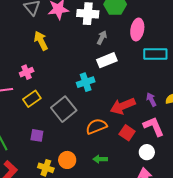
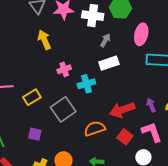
pink cross: (27, 72) -> (64, 69), moved

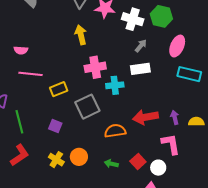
pink cross: (64, 69) -> (95, 67), size x1.5
red square: (125, 137) -> (138, 161), moved

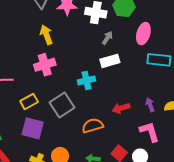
pink cross: (95, 67) -> (45, 65), moved
yellow rectangle: (59, 89) -> (29, 101), moved
red arrow: (145, 117) -> (121, 108), size x0.7
purple square: (55, 126) -> (33, 128), size x1.6

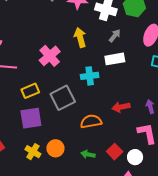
yellow arrow: (46, 35) -> (80, 38), moved
pink cross: (45, 65) -> (50, 56), turned -30
purple square: (33, 128) -> (31, 118), turned -30

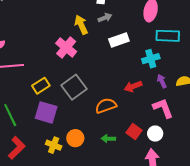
gray arrow: (115, 36) -> (105, 18), moved, turned 40
pink cross: (50, 56) -> (66, 47), moved
cyan cross: (90, 76) -> (151, 59), moved
purple square: (31, 118) -> (46, 112), turned 35

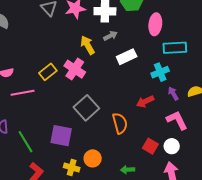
yellow rectangle: (41, 86) -> (48, 72), moved
orange semicircle: (106, 106) -> (120, 123), turned 100
green arrow: (108, 139) -> (127, 170), moved

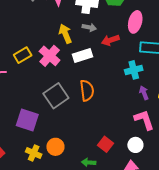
gray arrow: (110, 36) -> (89, 27), turned 32
white rectangle: (127, 57) -> (83, 55), moved
red arrow: (145, 101) -> (110, 40), moved
orange semicircle: (120, 123) -> (87, 90), moved
red square: (150, 146) -> (105, 144), moved

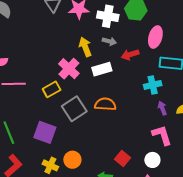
yellow rectangle: (23, 55) -> (52, 89), moved
orange semicircle: (87, 90) -> (105, 104), turned -80

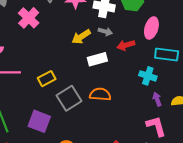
yellow arrow: (85, 47) -> (81, 37), turned -102
pink cross: (69, 69) -> (29, 18), moved
cyan cross: (153, 85) -> (148, 76), turned 30

